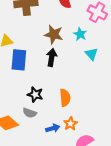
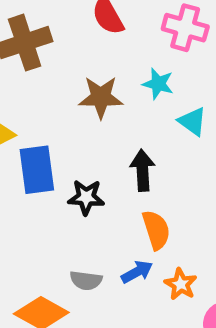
black arrow: (52, 57) -> (142, 170), moved
black star: (35, 95) -> (86, 197), moved
blue arrow: (53, 128) -> (137, 272), moved

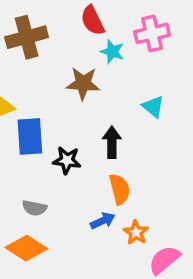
pink cross: (185, 28) -> (152, 33), turned -32
cyan star: (158, 84) -> (112, 52), moved
gray semicircle: (86, 280) -> (35, 208), moved

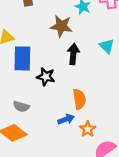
black arrow: (112, 142) -> (73, 54), moved

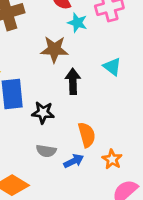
gray semicircle: (21, 107) -> (46, 151), moved
orange star: (88, 129) -> (112, 159), moved

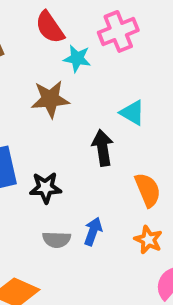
black arrow: (73, 81) -> (103, 148), moved
orange semicircle: (87, 135) -> (148, 190), moved
blue arrow: (74, 161) -> (93, 231), moved, turned -36

